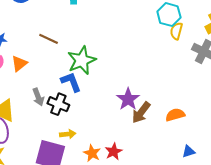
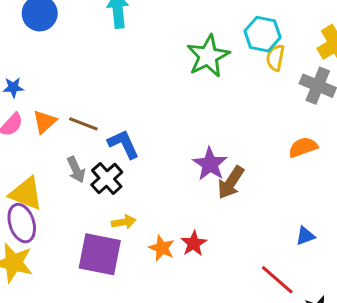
brown line: (49, 39) -> (83, 124), moved
green star: (82, 60) -> (208, 56), moved
black cross: (58, 104) -> (107, 178), turned 30
orange semicircle: (175, 115) -> (303, 147), moved

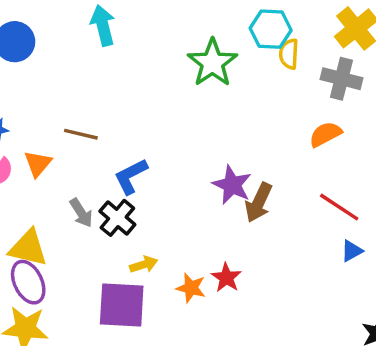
brown line: (83, 124) -> (81, 134), moved
blue L-shape: (123, 144) -> (131, 176), turned -84
orange semicircle: (303, 147) -> (325, 134), moved
red line: (277, 280) -> (339, 207), moved

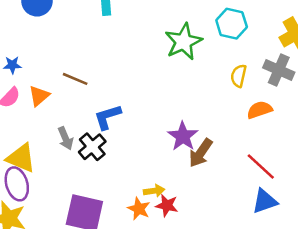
yellow semicircle: (289, 54) -> (239, 76), moved
blue triangle: (352, 251) -> (265, 201), size x1.5
yellow arrow: (144, 265) -> (154, 191), moved
red star: (226, 278) -> (167, 205), turned -30

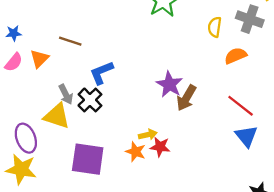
yellow triangle: (21, 158) -> (57, 116), moved
blue triangle: (265, 201) -> (246, 136), turned -45

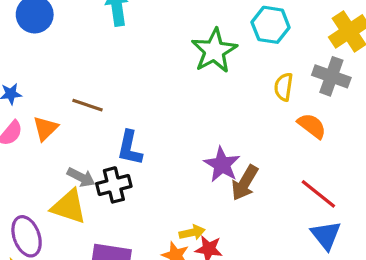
orange semicircle: (236, 56) -> (312, 126), turned 60
blue L-shape: (101, 73) -> (130, 148), turned -56
gray arrow: (66, 94) -> (81, 177), turned -36
black cross: (90, 100) -> (114, 185), turned 30

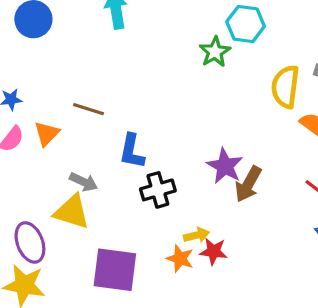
cyan hexagon: (271, 25) -> (246, 24), moved
green star: (214, 51) -> (215, 52), size x0.7
yellow semicircle: (284, 87) -> (285, 87), size x1.5
black cross: (114, 185) -> (158, 190), moved

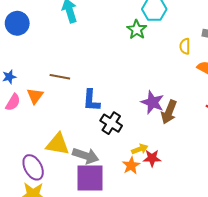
yellow semicircle: (285, 87) -> (185, 46), size x0.6
gray arrow: (84, 182) -> (86, 156), moved, size x1.4
black cross: (158, 190) -> (111, 123), turned -35
orange star: (180, 259) -> (131, 166), turned 30

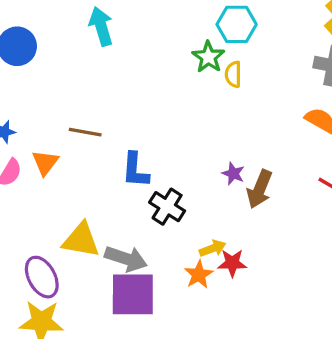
yellow semicircle: (185, 46) -> (233, 74), moved
purple star: (152, 102) -> (233, 174), size x0.6

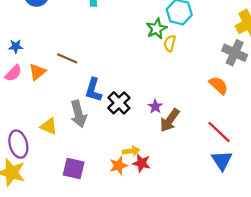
black cross: (167, 207) -> (119, 103), moved
yellow triangle: (81, 240) -> (49, 126), size x0.7
gray arrow: (126, 259) -> (78, 114), moved, turned 44
purple square: (133, 294) -> (74, 169), size x0.7

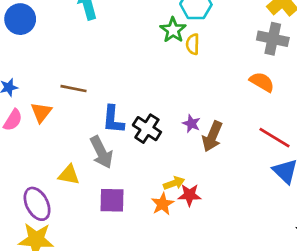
purple square: (74, 169) -> (112, 200), moved

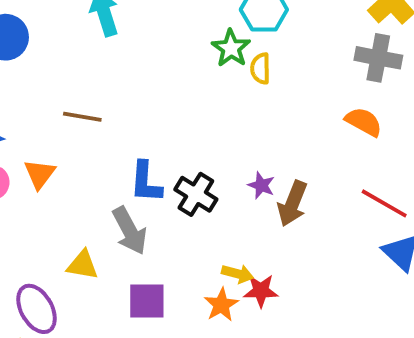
brown line: (74, 89) -> (82, 117), moved
yellow arrow: (174, 183) -> (238, 274), turned 36

